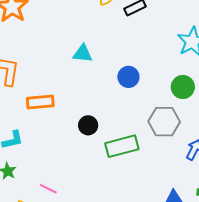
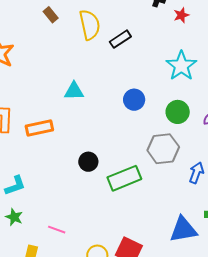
blue circle: (128, 77) -> (134, 100), moved
orange rectangle: (40, 102) -> (39, 128), moved

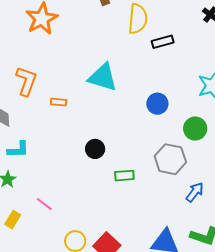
cyan triangle: (74, 91) -> (103, 77), size x1.5
orange rectangle: (39, 128) -> (59, 102), size x0.6
green rectangle: (124, 178) -> (124, 176), size x0.6

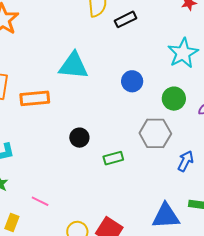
orange rectangle: (59, 102) -> (35, 98), size x1.8

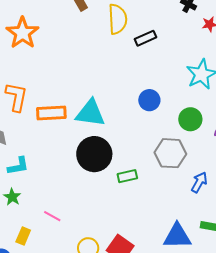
cyan triangle: (73, 66) -> (90, 113), moved
black circle: (79, 138) -> (94, 154), size x1.8

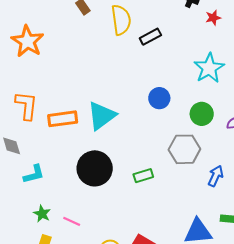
cyan triangle: (90, 113) -> (102, 116), turned -40
black circle: (94, 154) -> (95, 168), moved
green star: (12, 197) -> (42, 214), moved

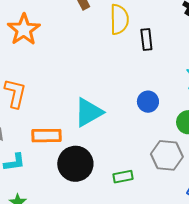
black rectangle: (150, 37) -> (146, 39), turned -75
orange rectangle: (63, 119) -> (47, 136), moved

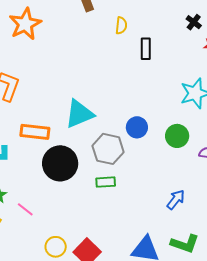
yellow semicircle: (119, 19) -> (121, 25), size x0.6
blue circle: (148, 102) -> (137, 127), moved
gray hexagon: (167, 155) -> (108, 149), moved

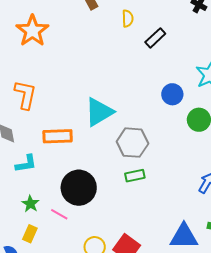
black rectangle: (146, 49) -> (155, 38), turned 55
blue circle: (137, 127) -> (172, 94), moved
black circle: (60, 163) -> (79, 188), moved

